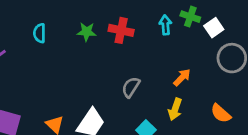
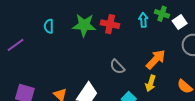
green star: (87, 32) -> (84, 25), size x1.6
orange arrow: (182, 77) -> (156, 59), size x1.5
gray semicircle: (131, 87) -> (117, 67), turned -77

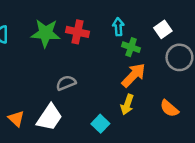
green cross: (162, 14) -> (131, 47), moved
gray semicircle: (117, 67) -> (66, 83), moved, turned 112

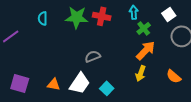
green cross: (131, 47) -> (144, 28), turned 32
orange triangle: (16, 119) -> (54, 84), turned -32
cyan square: (100, 124) -> (107, 88), moved

